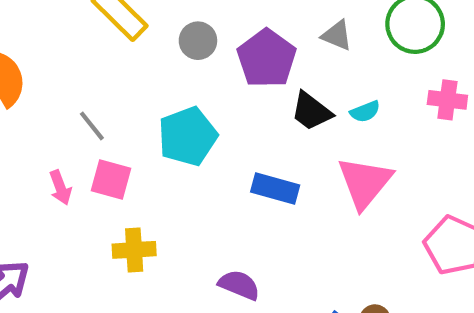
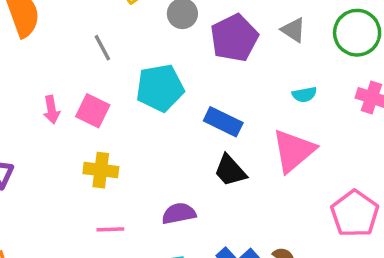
black trapezoid: (311, 111) -> (230, 170), moved
gray line: (92, 126) -> (102, 48), moved
blue rectangle: (275, 188) -> (223, 122), moved
purple semicircle: (239, 285) -> (179, 213), turned -44

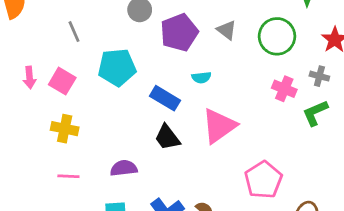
cyan semicircle: (304, 95) -> (201, 77), moved

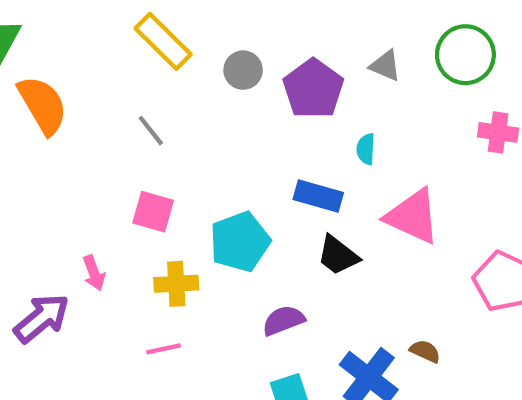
cyan pentagon: (117, 67) -> (240, 242), moved
pink arrow: (29, 77) -> (94, 273), moved
cyan semicircle: (201, 77) -> (366, 149), turned 114
pink triangle: (219, 126) -> (413, 216), turned -45
pink line: (68, 176) -> (164, 349), moved

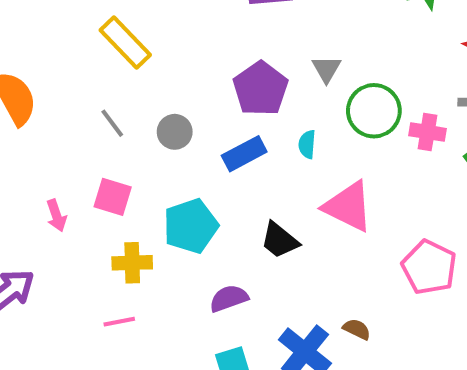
green circle: (465, 55) -> (374, 111), moved
gray triangle: (385, 66) -> (327, 69), turned 36
gray circle: (243, 70) -> (175, 132), moved
blue rectangle: (318, 196) -> (244, 154), moved, turned -45
pink arrow: (94, 273) -> (56, 216), moved

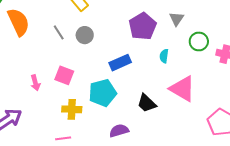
green circle: (374, 111) -> (199, 41), size x0.7
gray line: (112, 123) -> (59, 32), moved
gray circle: (175, 132) -> (85, 35), moved
blue rectangle: (244, 154) -> (120, 63), moved

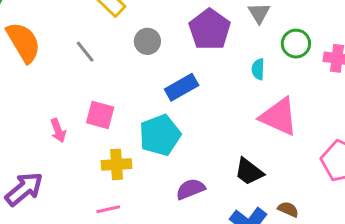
gray circle: (85, 35) -> (147, 41), moved
cyan semicircle: (164, 56) -> (258, 69), moved
black trapezoid: (147, 103) -> (249, 172), moved

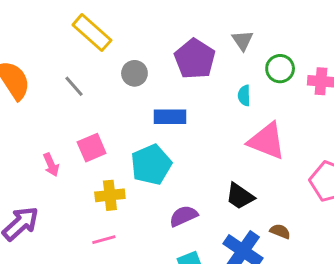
blue rectangle: (182, 87) -> (170, 117), turned 32
pink square: (100, 115) -> (92, 148), turned -36

